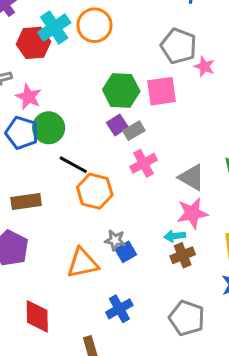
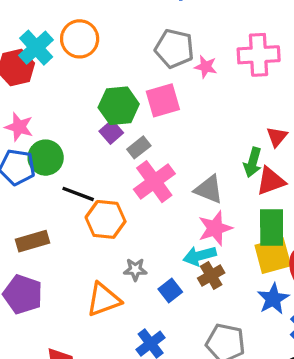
purple square: (117, 125) -> (111, 132), moved
pink cross: (143, 163) -> (154, 182), size x1.4
cyan arrow: (175, 236) -> (200, 256), size x1.4
blue square: (126, 252) -> (170, 290), moved

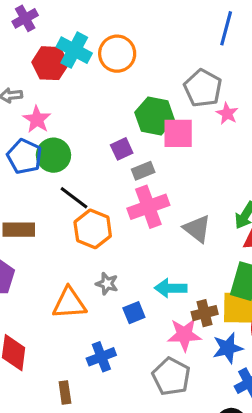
cyan cross: (36, 48) -> (74, 50), turned -36
green hexagon: (119, 106) -> (155, 116), moved
pink star: (215, 228) -> (184, 335), moved
brown cross: (211, 276) -> (205, 313), moved

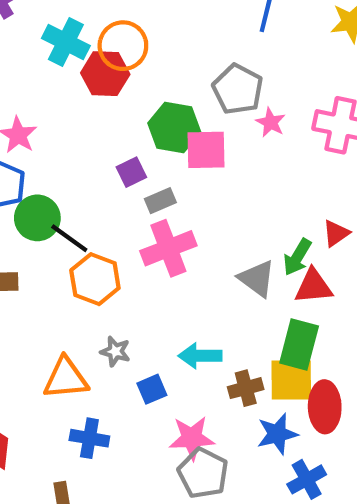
red hexagon: (50, 63) -> (105, 74), moved
green circle: (53, 155) -> (37, 218), moved
gray triangle: (197, 229) -> (257, 279), moved
pink star: (184, 335) -> (192, 438), moved
blue cross: (101, 357) -> (89, 438), moved, turned 32

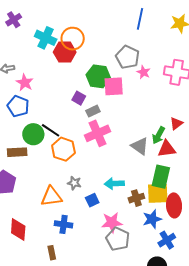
purple square: (131, 172) -> (79, 98), turned -32
green circle: (37, 218) -> (33, 134), moved

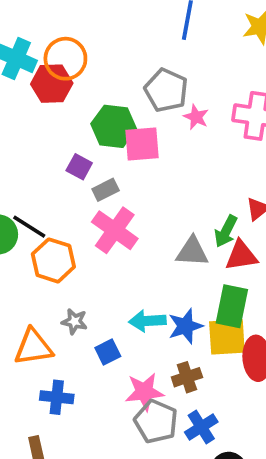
pink cross: (98, 133) -> (115, 230), turned -30
gray triangle: (140, 146) -> (192, 252), turned -30
brown cross: (136, 198) -> (187, 377), moved
blue star: (152, 219) -> (185, 326), moved
blue cross: (167, 240) -> (201, 427), moved

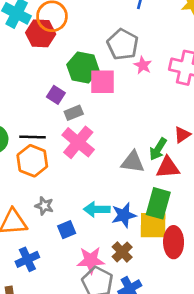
black line: (29, 227) -> (32, 137), moved, turned -35
brown cross: (187, 377) -> (122, 252), turned -30
blue cross: (57, 397) -> (27, 259), turned -35

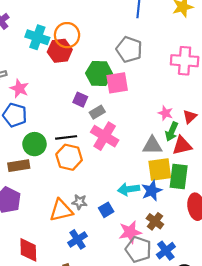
pink star: (143, 65) -> (165, 113), moved
gray star: (44, 206) -> (79, 202), moved
yellow square: (153, 225) -> (160, 169), moved

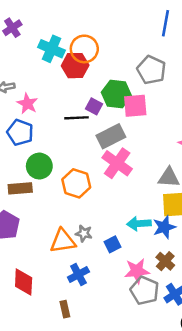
purple square: (80, 100) -> (94, 106), moved
gray rectangle: (97, 112) -> (111, 136), size x1.6
black line: (66, 137) -> (77, 118), moved

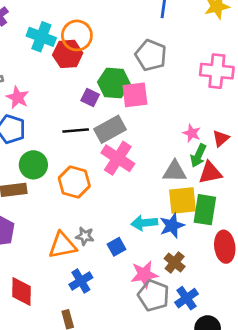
black line: (77, 118) -> (76, 131), moved

